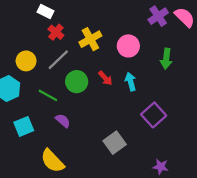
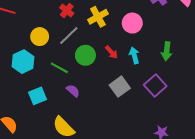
green arrow: (166, 59) -> (167, 51), moved
gray square: (115, 143) -> (120, 87), moved

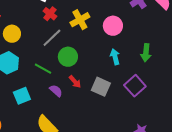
yellow circle: (40, 37) -> (12, 34), moved
red arrow: (111, 52) -> (75, 82), moved
gray square: (120, 87) -> (101, 87), turned -30

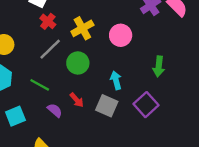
green circle: (68, 57) -> (78, 63), moved
cyan arrow: (115, 57) -> (116, 80), moved

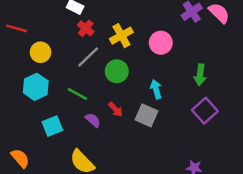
purple square: (146, 105) -> (205, 111), moved

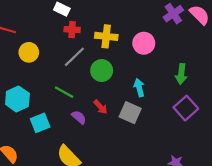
red cross: (86, 28) -> (72, 30), turned -35
yellow cross: (121, 36) -> (106, 36), turned 35
cyan hexagon: (36, 87) -> (17, 99), moved

